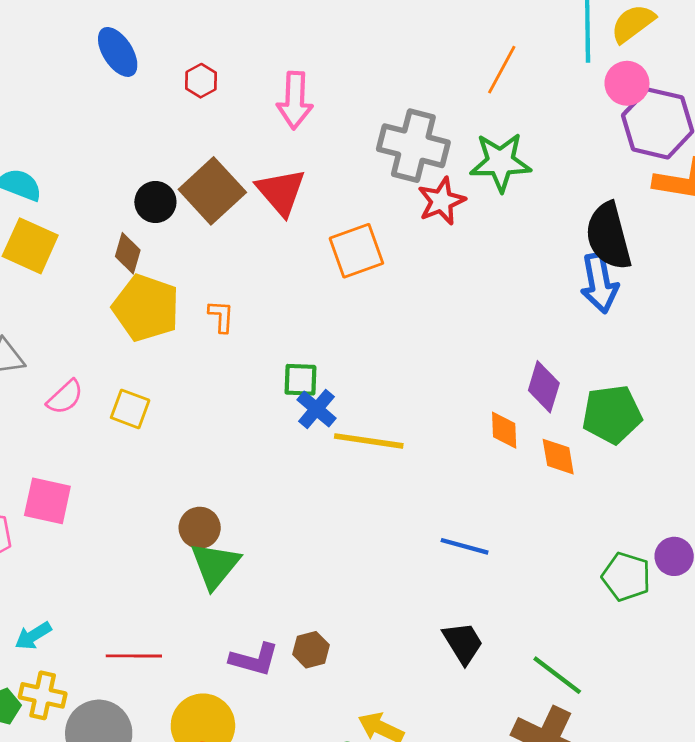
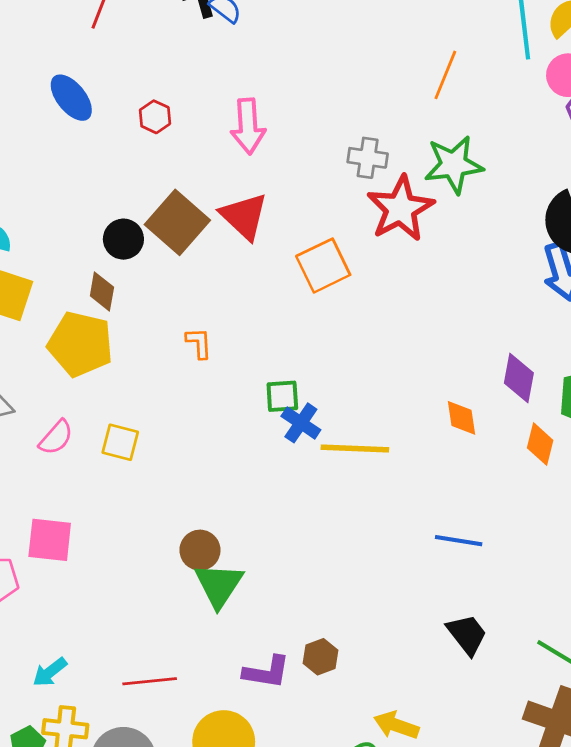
gray cross: (413, 146) -> (368, 158), size x0.6
red star: (441, 201) -> (400, 209), size x1.4
yellow pentagon: (146, 308) -> (80, 344), moved
orange diamond: (504, 430) -> (462, 418), moved
orange diamond: (558, 457) -> (540, 444), turned 30

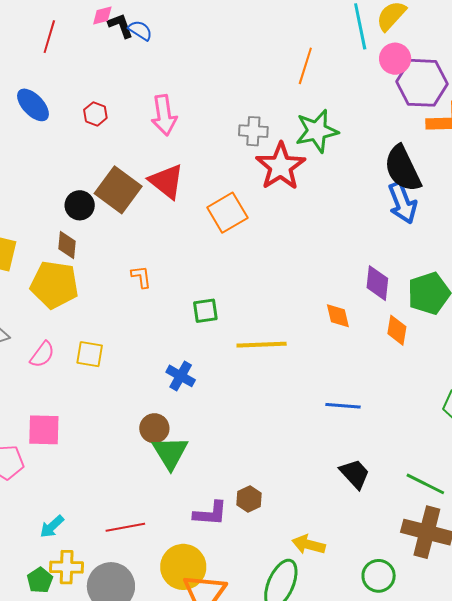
blue cross: (301, 423) -> (181, 376), moved

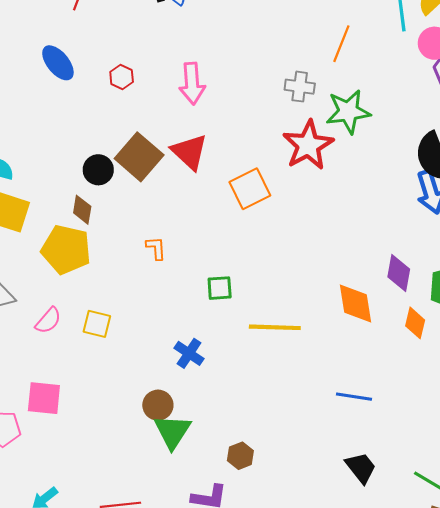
gray cross: (253, 131) -> (300, 87), moved
orange diamond: (338, 316) -> (356, 304), size x1.5
brown hexagon: (249, 499) -> (240, 456), moved

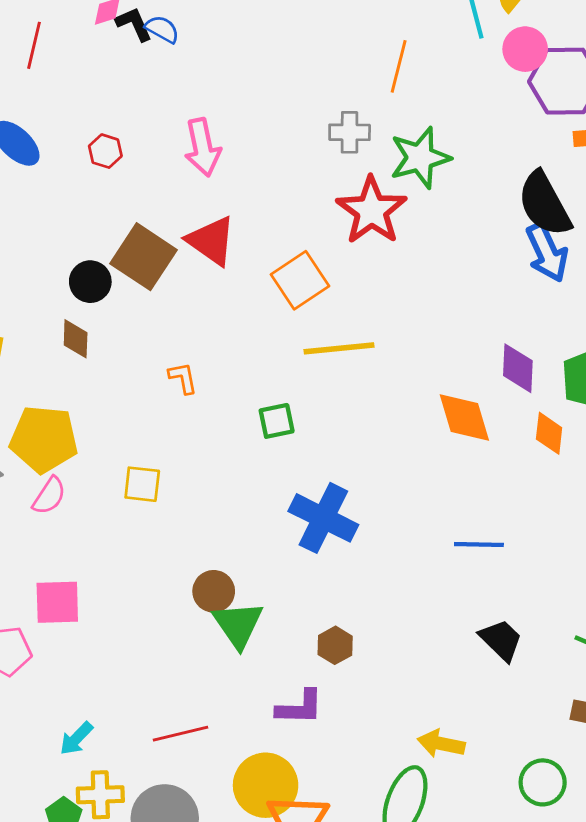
yellow pentagon: (66, 250) -> (44, 439), moved
yellow square: (97, 324) -> (142, 484), moved
yellow line: (275, 327) -> (339, 348), moved
blue cross: (189, 353) -> (323, 518), moved, size x1.6

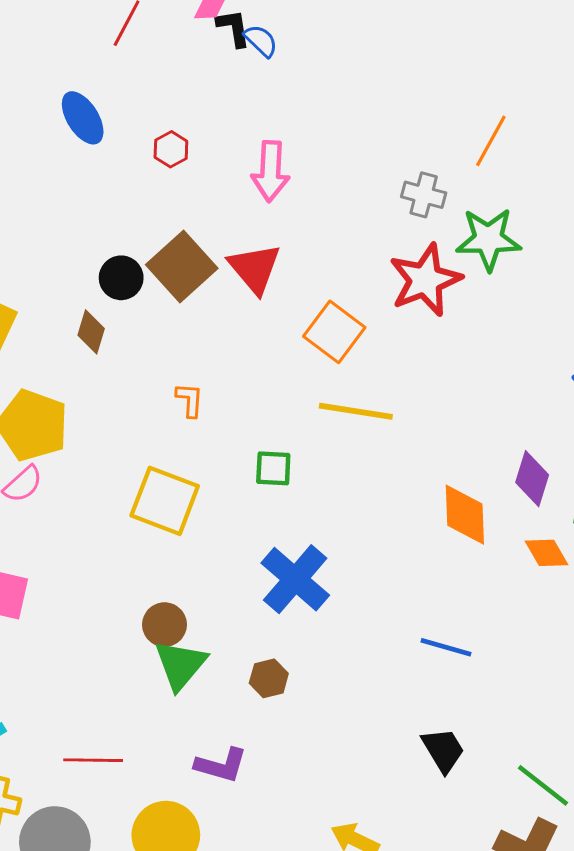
orange square: (300, 280) -> (334, 332), turned -34
orange diamond: (549, 433) -> (547, 553), turned -51
yellow square: (142, 484) -> (165, 501), moved, size x1.6
brown hexagon: (335, 645) -> (269, 678), moved

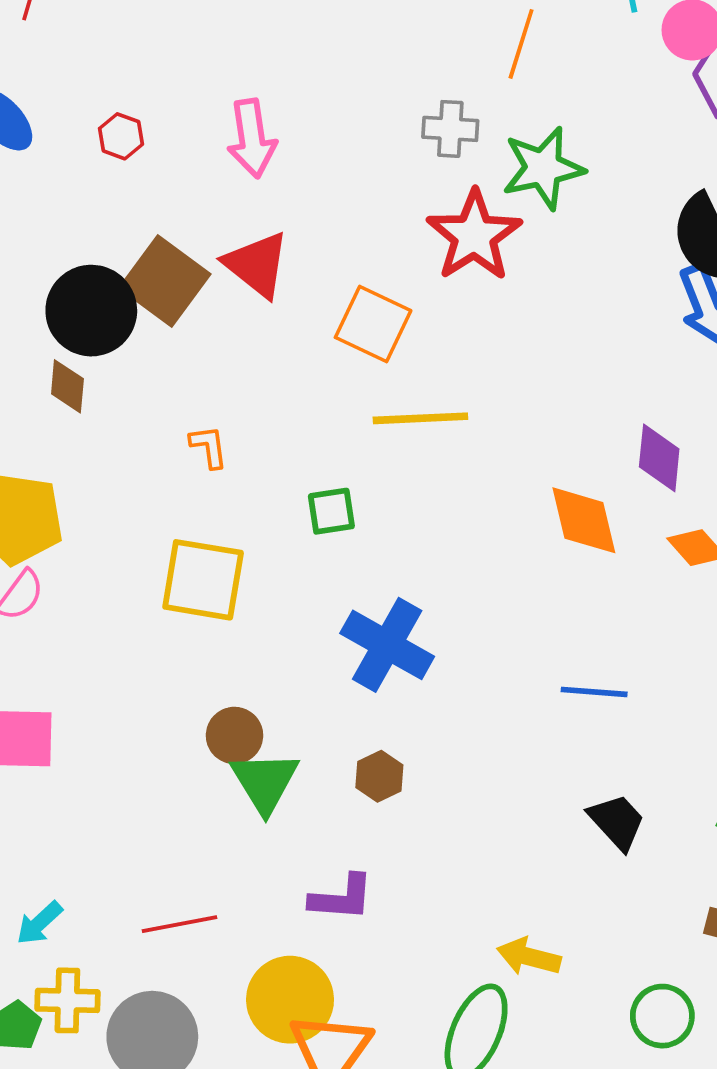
black circle: (121, 278) -> (91, 311), size x1.6

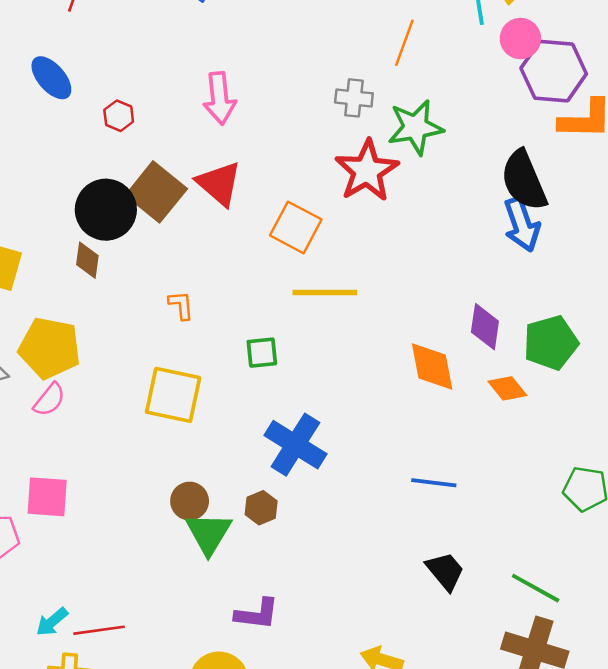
red hexagon: (121, 136) -> (119, 116), moved
brown hexagon: (379, 776) -> (261, 508), moved
red line: (180, 924) -> (99, 630), moved

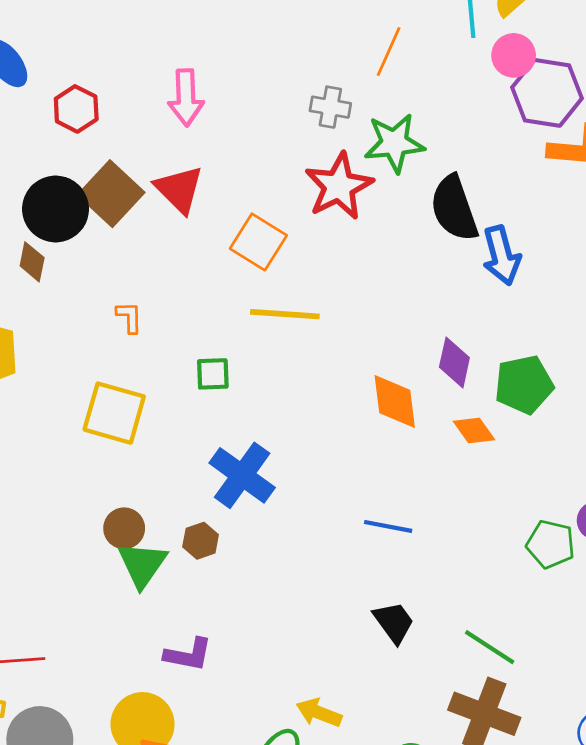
red hexagon: (119, 116) -> (76, 109), size x1.4
black semicircle: (524, 180) -> (454, 208), moved

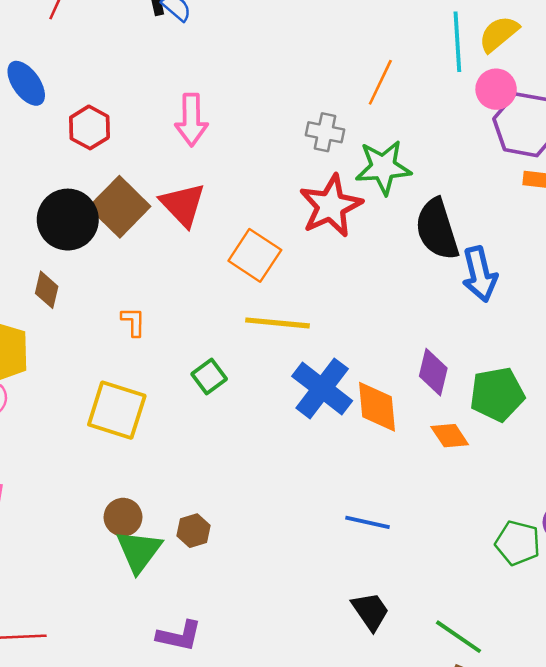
brown diamond: (32, 262) -> (47, 290), moved
green square: (213, 374) -> (209, 377), turned -36
blue cross: (242, 475) -> (322, 388), moved

